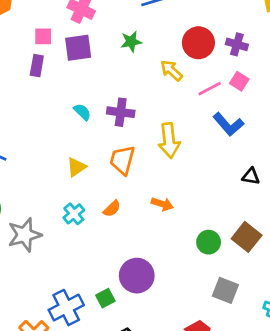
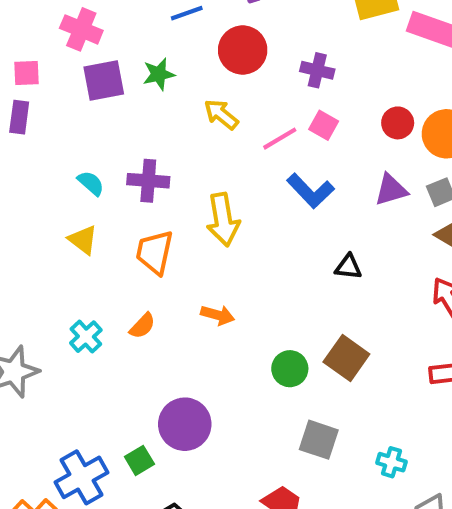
red circle: (198, 43) -> (243, 50), moved
purple square: (78, 48) -> (104, 81), moved
yellow triangle: (76, 167) -> (83, 240), moved, turned -45

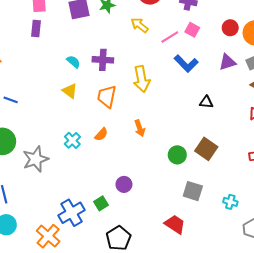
orange arrow: (218, 315) -> (140, 128), turned 56
purple circle: (185, 424) -> (124, 184), size x0.6

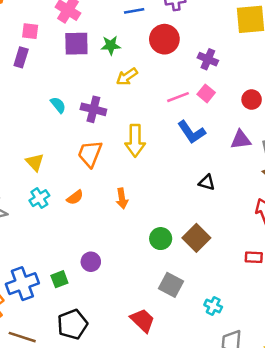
yellow arrow: (140, 25) -> (127, 77), moved, turned -84
yellow triangle: (70, 91) -> (35, 162), moved

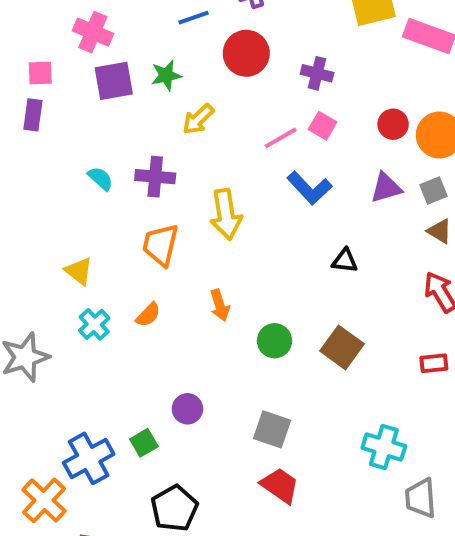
green circle: (161, 239) -> (275, 341), moved
gray square: (171, 285) -> (272, 429), moved
cyan cross: (213, 306) -> (384, 447), size x1.5

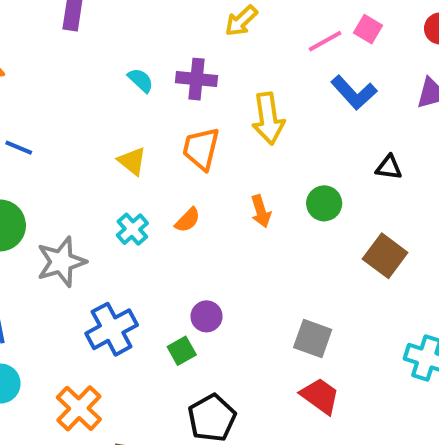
yellow triangle: (79, 271) -> (132, 161), moved
green circle: (275, 341) -> (324, 203), moved
purple circle: (187, 409) -> (207, 316), moved
blue cross: (89, 458) -> (112, 329), moved

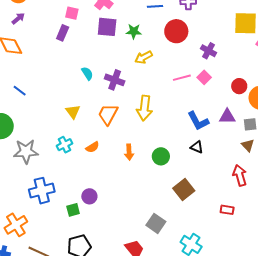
blue L-shape: (354, 93) -> (198, 121), moved
gray square: (313, 339) -> (156, 223), moved

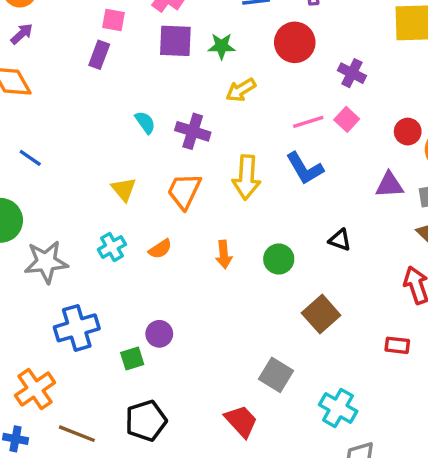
blue L-shape: (198, 121) -> (305, 168), moved

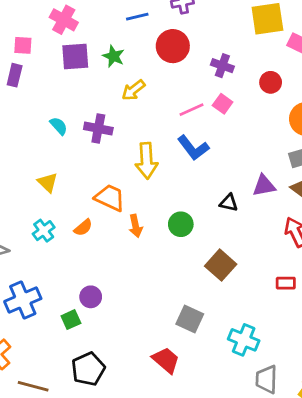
green star: (221, 46) -> (113, 56), turned 30
red circle: (408, 132) -> (271, 82), moved
purple triangle: (389, 185) -> (264, 186), moved
orange trapezoid: (184, 191) -> (110, 198), moved, turned 96

